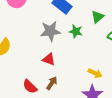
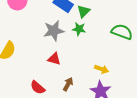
green triangle: (97, 17) -> (84, 11), moved
brown arrow: (52, 83) -> (68, 84), moved

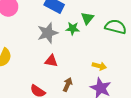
green triangle: (84, 11) -> (87, 18), moved

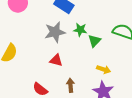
green triangle: (87, 18) -> (95, 41), moved
brown arrow: (68, 85) -> (71, 85), turned -32

